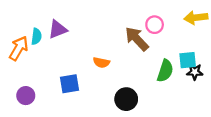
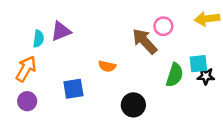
orange arrow: (19, 48) -> (26, 69), moved

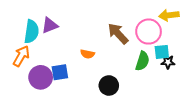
pink circle: (163, 26) -> (149, 32), moved, size x1.6
cyan semicircle: (38, 39) -> (31, 32), size x1.6
purple circle: (27, 101) -> (41, 77), moved, size x1.5

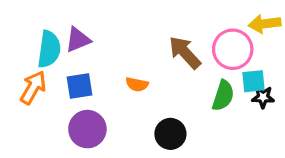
blue square: (60, 72) -> (79, 86), moved
purple circle: (41, 77) -> (87, 129), moved

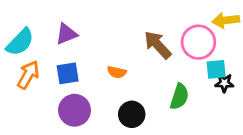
cyan semicircle: (49, 49) -> (20, 42), moved, turned 36
green semicircle: (223, 96) -> (179, 97), moved
black circle: (170, 134) -> (132, 114), moved

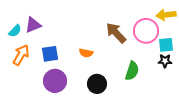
purple triangle: (66, 34) -> (33, 25), moved
cyan semicircle: (20, 42) -> (15, 31), size x0.6
cyan square: (216, 69) -> (166, 45), moved

